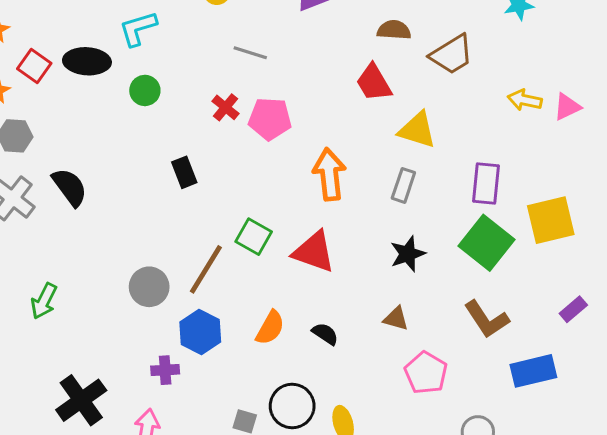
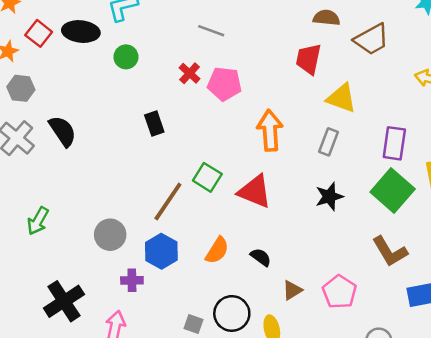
red trapezoid: (374, 83) -> (309, 59), turned 40
gray circle: (149, 287) -> (110, 235), moved
brown triangle: (396, 319) -> (292, 290), moved, turned -50

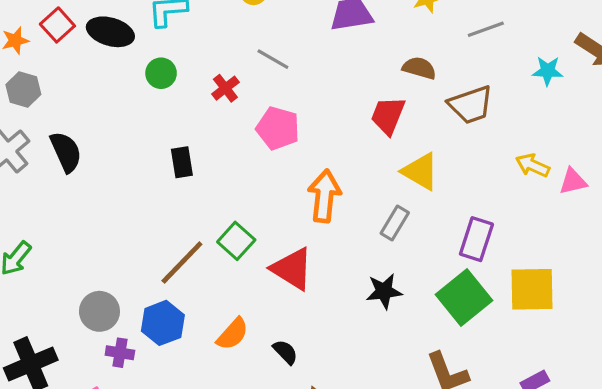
red cross: (190, 73) -> (225, 88), moved
gray circle: (110, 235) -> (99, 311), moved

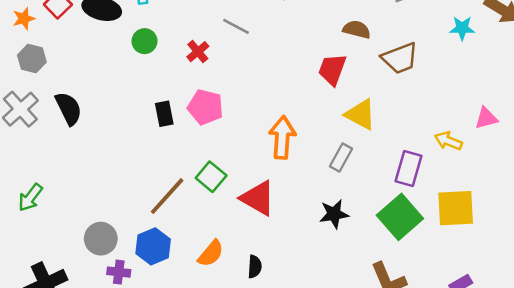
pink pentagon: (278, 128) -> (205, 107), moved
yellow arrow: (533, 165) -> (448, 141), moved
black semicircle: (285, 352) -> (255, 267), turned 50

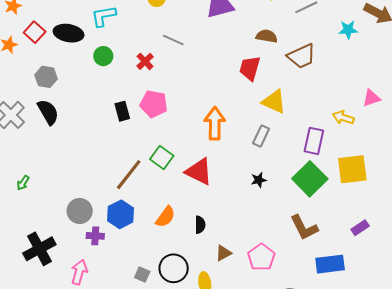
gray hexagon: (32, 59) -> (46, 77), moved
green arrow: (30, 197) -> (23, 183), size x0.7
black star: (334, 214) -> (259, 180), size x0.7

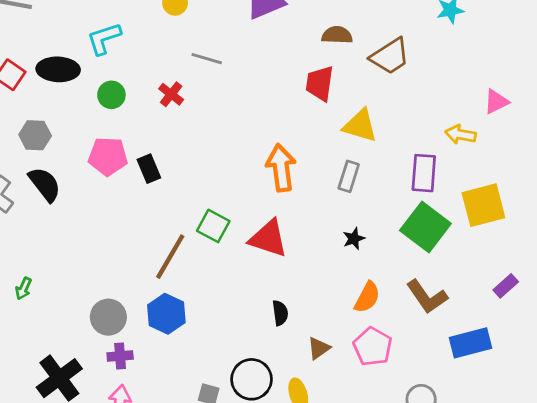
pink pentagon: (154, 104) -> (108, 156), moved
orange semicircle: (165, 217) -> (367, 297), moved
purple cross: (95, 236) -> (120, 356), moved

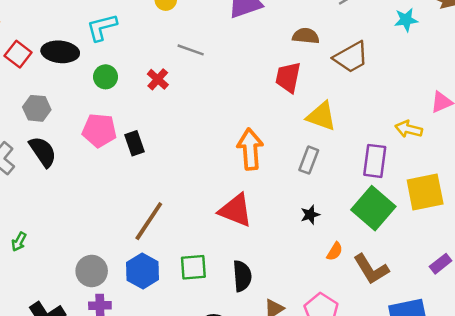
green square: (213, 226) -> (193, 267), moved, turned -36
orange semicircle: (367, 297) -> (335, 251), moved, size x0.7
black semicircle: (280, 313) -> (242, 276), size x1.4

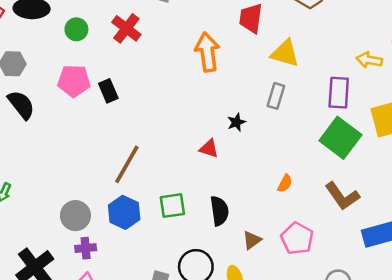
red cross: (158, 79) -> (126, 28), size x1.4
orange arrow: (250, 149) -> (207, 52), moved
red triangle: (235, 210) -> (209, 149), size x0.6
black star: (310, 215) -> (236, 122), moved
orange semicircle: (335, 251) -> (285, 183), moved

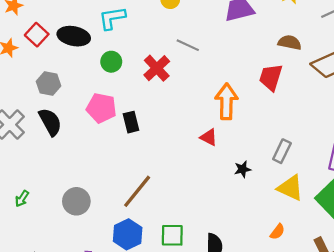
yellow triangle: (285, 53) -> (290, 188), moved
red triangle: (209, 149) -> (209, 137), moved
gray circle: (75, 216) -> (76, 201), moved

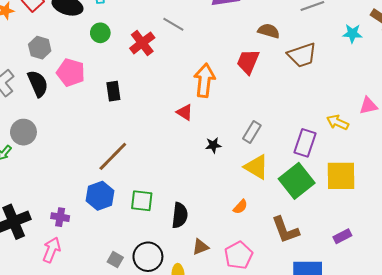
pink pentagon: (101, 108) -> (71, 73), moved
gray circle: (76, 201) -> (23, 132), moved

